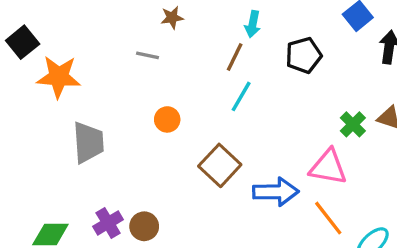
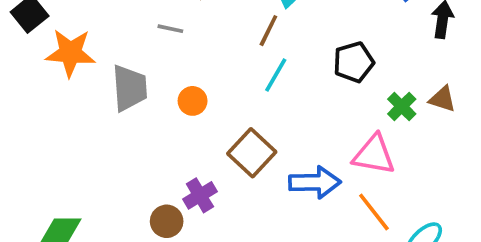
black pentagon: (304, 55) -> (354, 62), moved
gray trapezoid: (88, 142) -> (130, 88), moved
purple cross: (108, 223) -> (200, 195), moved

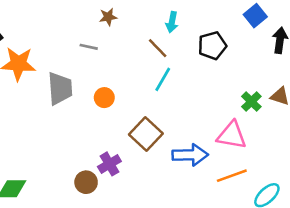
brown line: (268, 31) -> (158, 48), turned -70
black pentagon: (354, 62) -> (212, 46), moved
orange line: (374, 212) -> (232, 176), turned -72

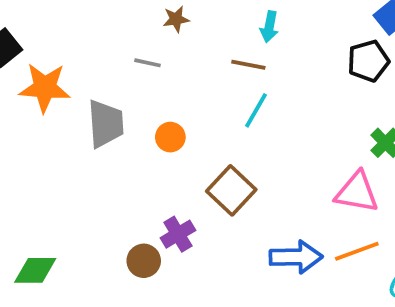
black pentagon: (212, 46) -> (368, 61), moved
brown line: (158, 48) -> (248, 65), turned -35
blue arrow: (190, 155) -> (296, 257), moved

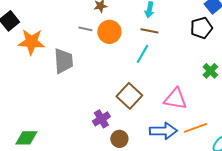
brown line: (248, 65) -> (149, 31), moved
orange circle: (170, 137) -> (109, 32), moved, size x1.5
pink triangle: (357, 192) -> (175, 99), moved
brown circle: (144, 261) -> (119, 139), moved

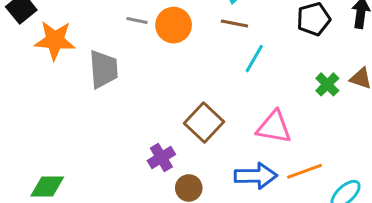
cyan line: (142, 54) -> (254, 59), moved

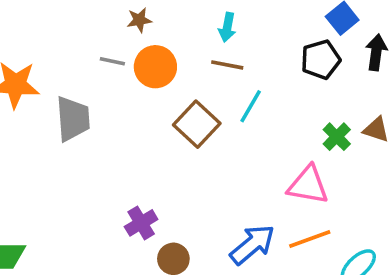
brown square: (204, 123) -> (197, 124), moved
pink triangle: (274, 127) -> (308, 185), moved
blue arrow: (256, 176) -> (252, 244), turned -39

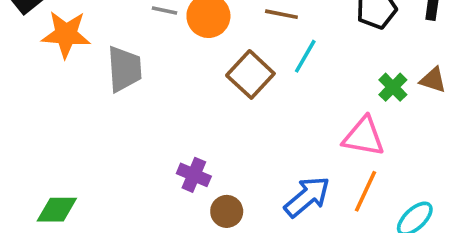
purple cross: (141, 223) -> (194, 175), turned -36
orange line: (310, 239) -> (365, 191), turned -45

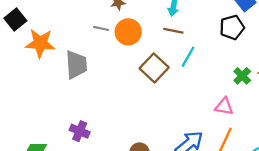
pink triangle: (364, 137) -> (224, 106), size x0.7
purple cross: (194, 175) -> (80, 131), moved

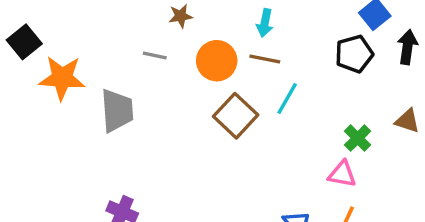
orange circle: (128, 32) -> (217, 61), moved
green cross: (242, 76) -> (358, 138), moved

